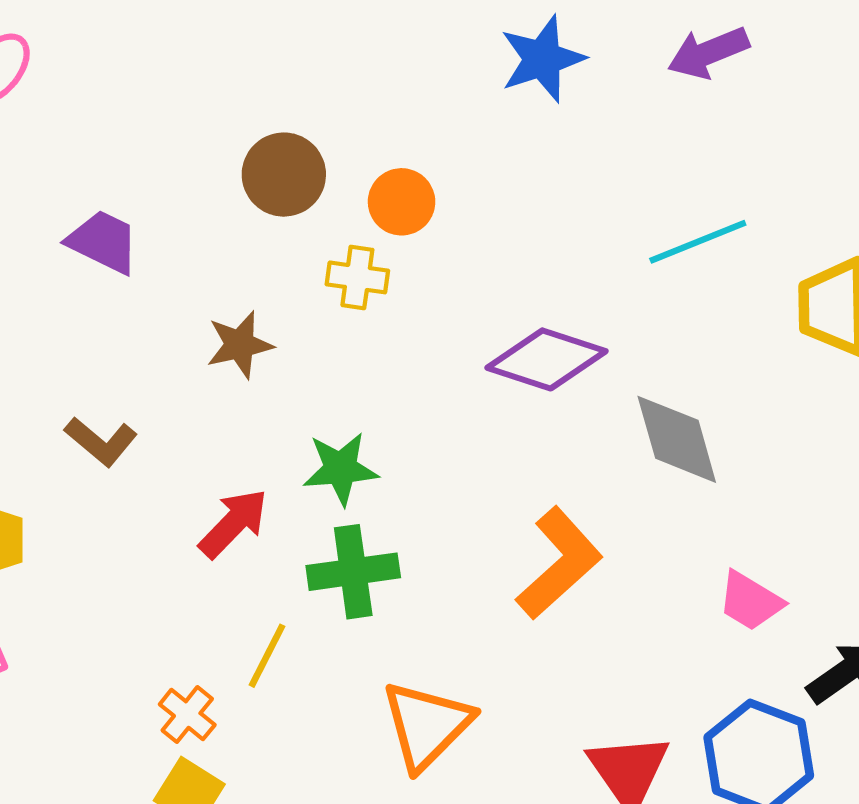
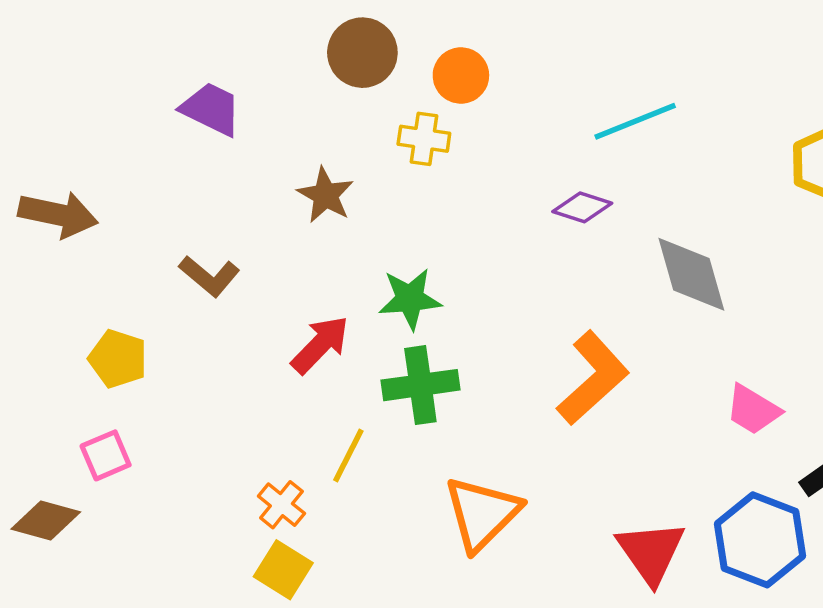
cyan line: (698, 242) -> (635, 121), moved
brown star: (240, 345) -> (325, 195), turned -30
purple diamond: (547, 359) -> (582, 207), size x0.6

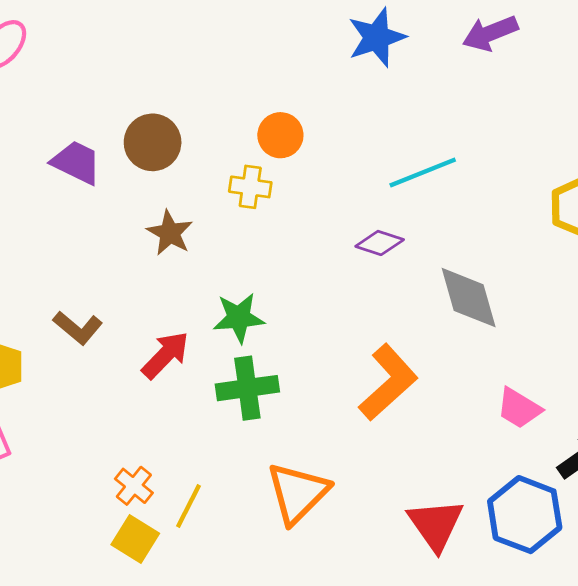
brown circle: (362, 53) -> (153, 142), moved
brown L-shape: (209, 276) -> (78, 328), moved
yellow line: (348, 455) -> (188, 506), moved

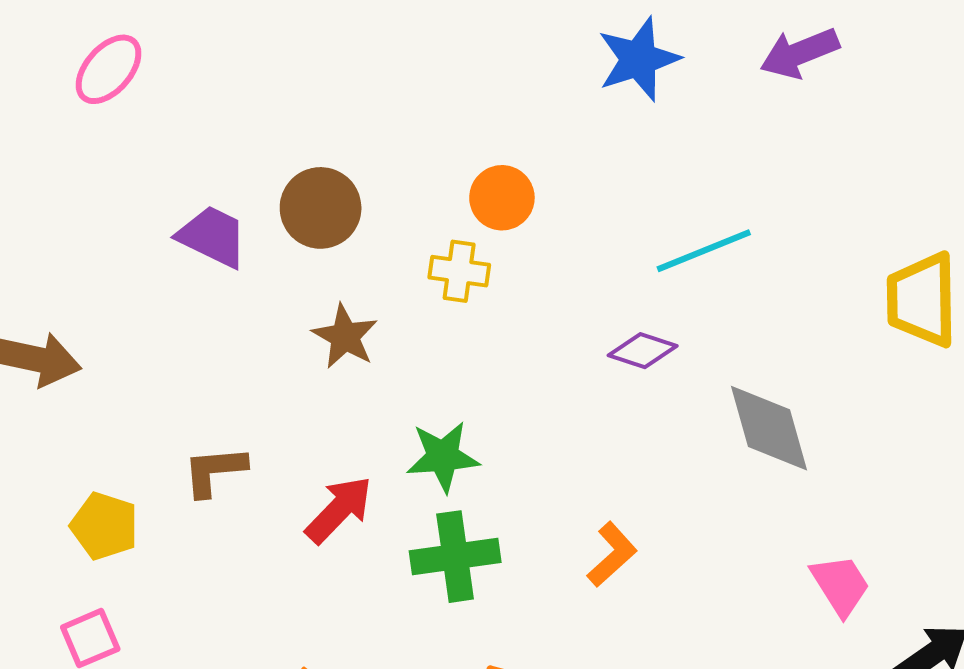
brown L-shape: (78, 328) -> (215, 471), turned 135
orange L-shape: (388, 382) -> (612, 555), moved, size x0.6
pink trapezoid: (519, 408) -> (840, 585), turned -153

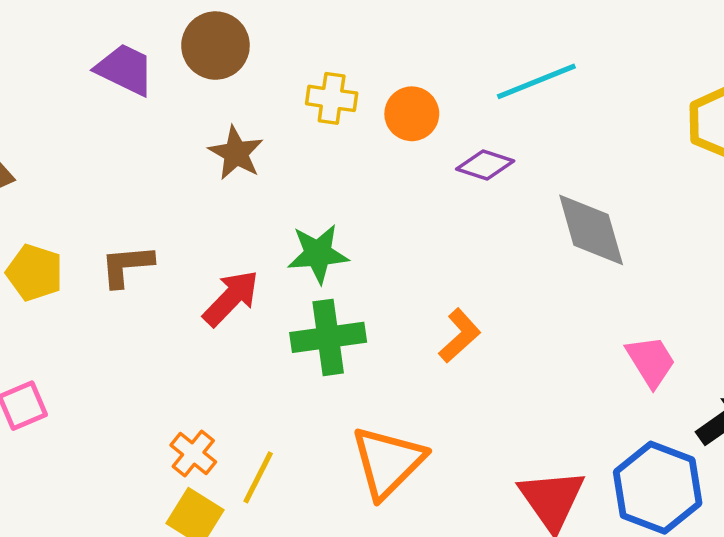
orange circle: (502, 198) -> (412, 114), moved
yellow pentagon: (104, 526) -> (35, 273), moved

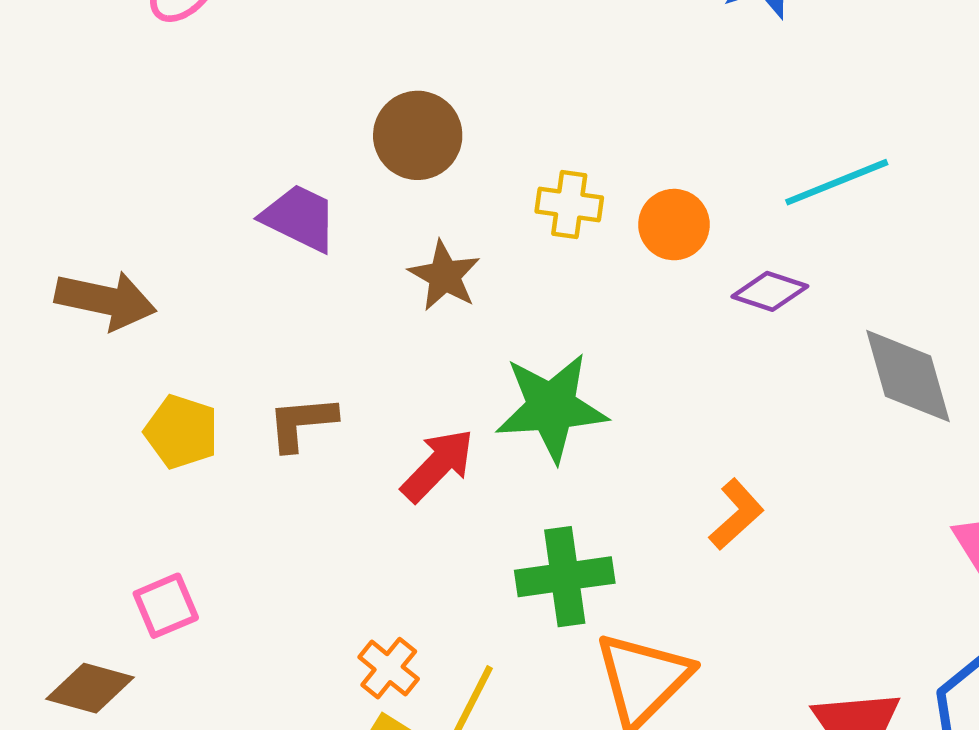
purple trapezoid: (125, 69) -> (300, 218), moved
green star: (318, 254) -> (551, 407), size x1.4
green cross: (328, 337) -> (565, 577), moved

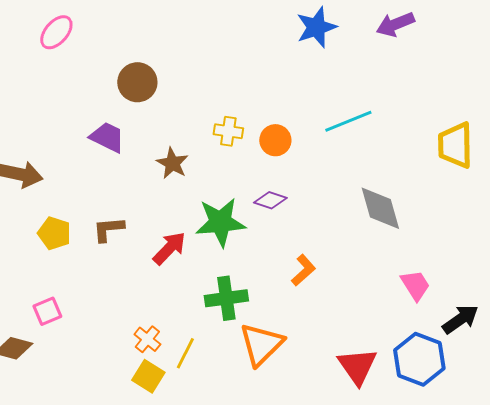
brown circle: (418, 135) -> (137, 82), moved
purple diamond: (770, 291) -> (270, 200), moved

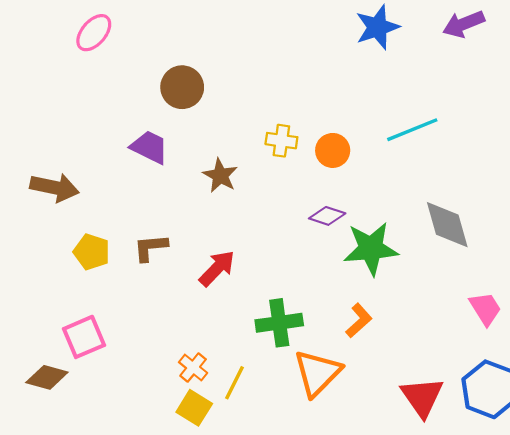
green star: (220, 222) -> (371, 249), moved
orange L-shape: (303, 270) -> (359, 321), moved
pink square: (47, 311) -> (84, 337), size x1.4

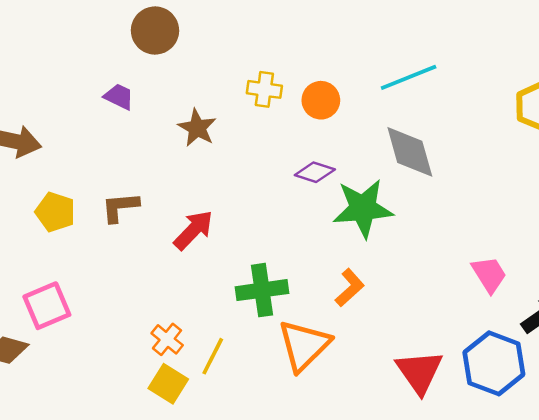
purple trapezoid: (149, 147) -> (119, 97), size x0.7
gray diamond: (447, 225) -> (410, 152), moved

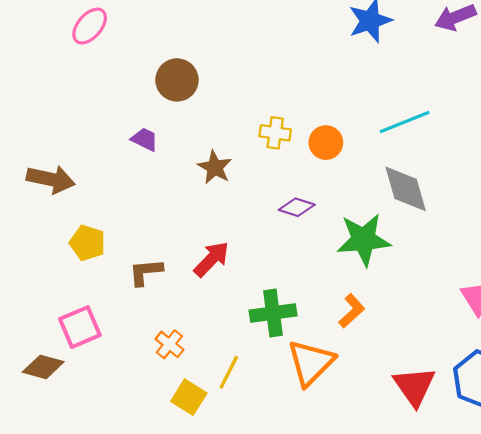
purple diamond: (315, 172) -> (297, 207), moved
brown L-shape: (120, 207) -> (146, 272), moved
orange cross: (167, 339) -> (169, 344), moved

